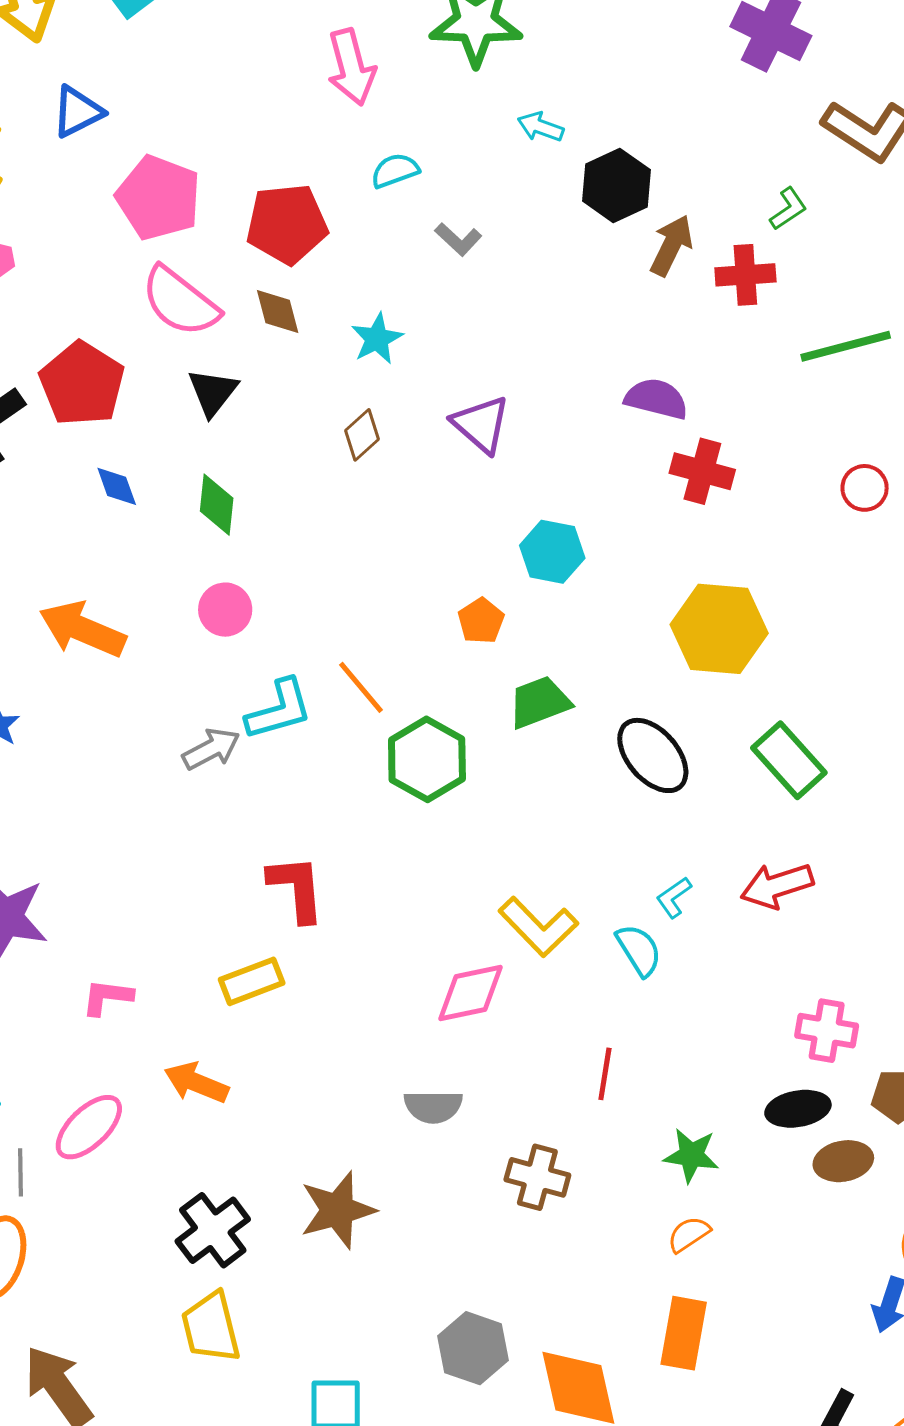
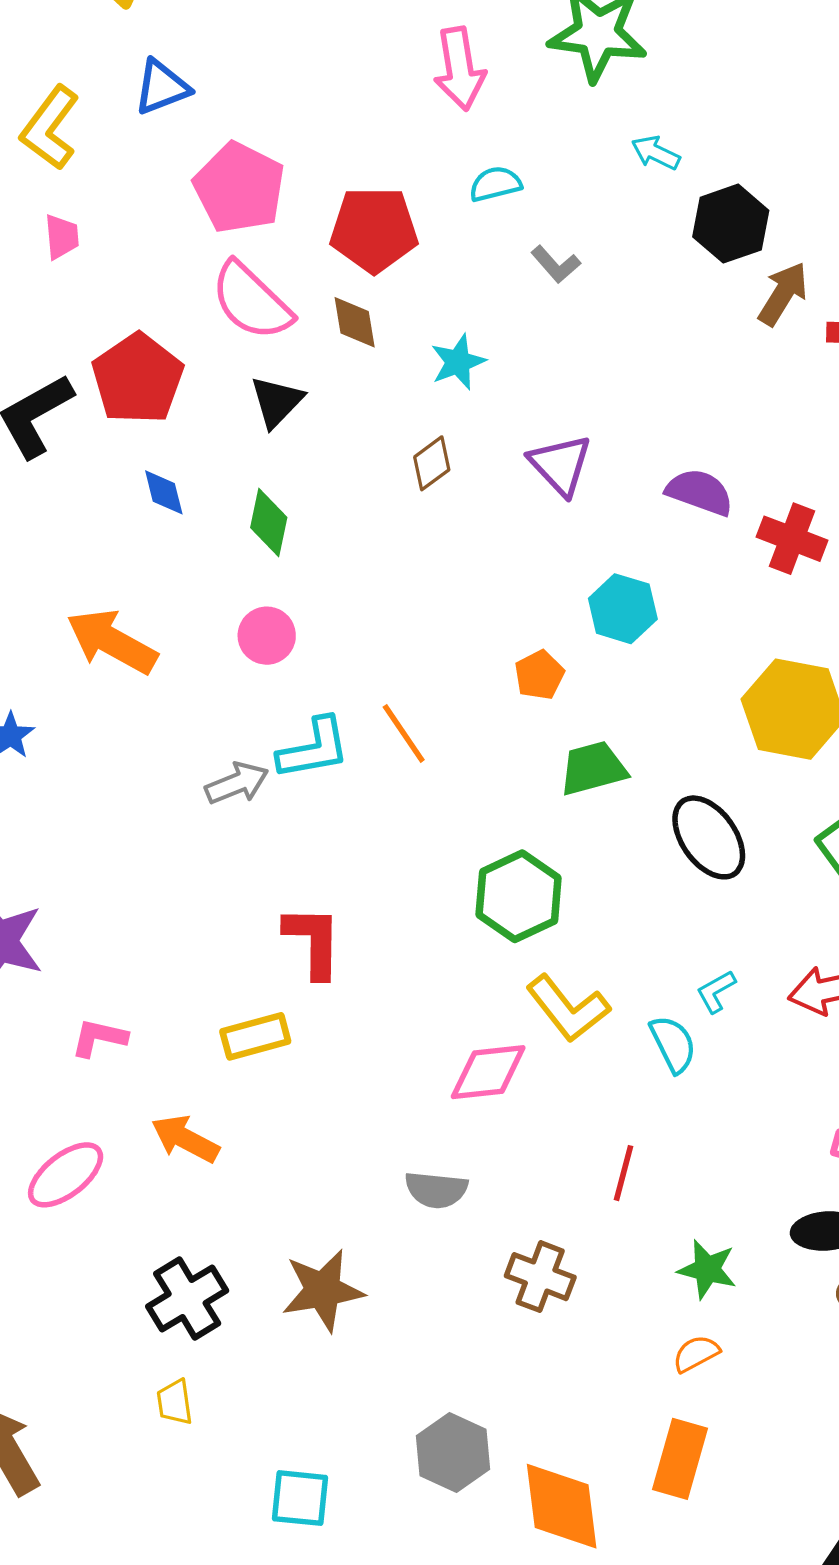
purple semicircle: (656, 399) -> (700, 492), moved
green hexagon: (427, 759) -> (519, 896), moved
yellow trapezoid: (211, 1327) -> (175, 1402), size x0.6

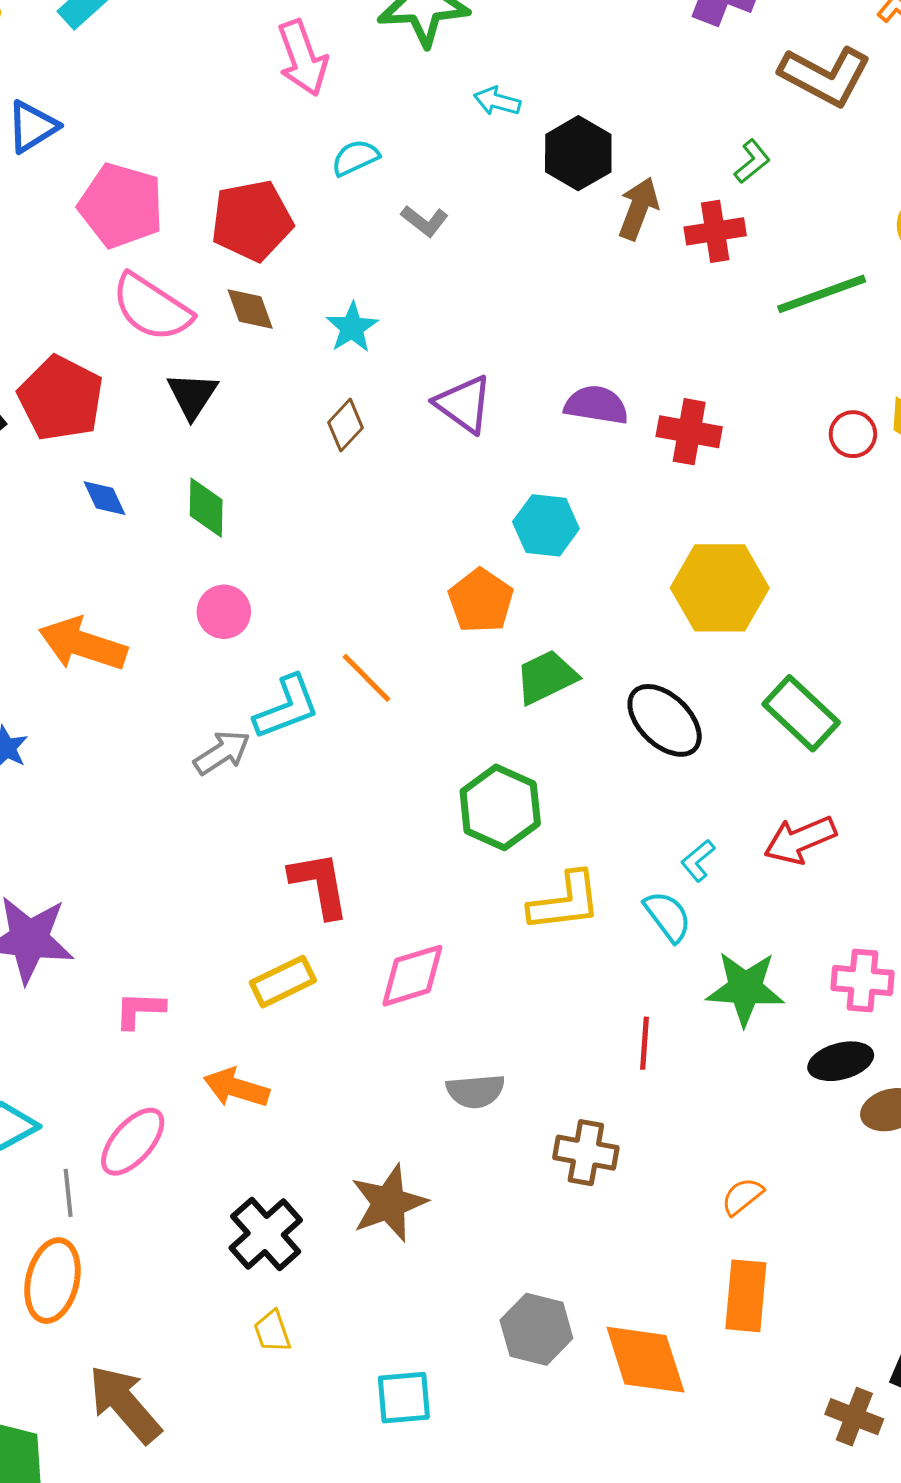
orange pentagon: (539, 675) -> (481, 601), size x1.4
yellow L-shape: (568, 1008) -> (565, 902), turned -48
pink diamond: (488, 1072) -> (412, 976), moved
green star: (707, 1269) -> (745, 988), moved, size x1.4

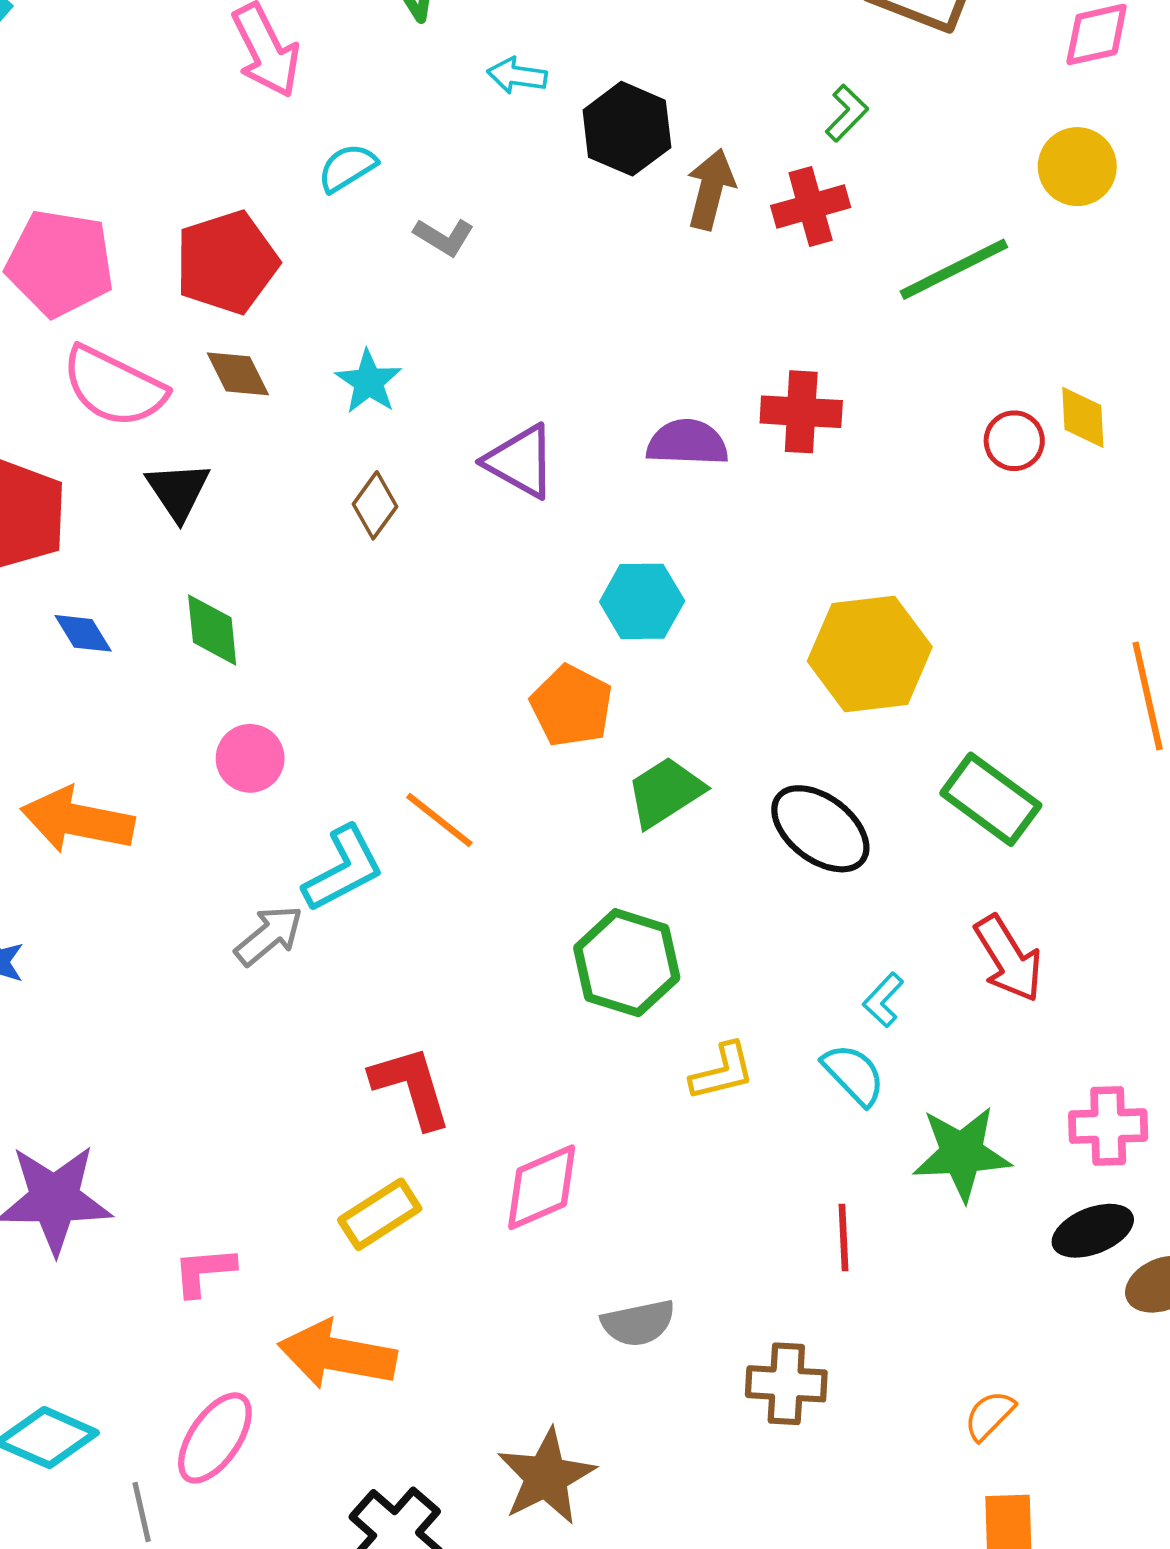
red cross: (689, 432) -> (801, 412), moved
red arrow: (800, 840) -> (1009, 959), turned -92
yellow L-shape: (565, 902) -> (722, 1072), size x0.7
orange arrow: (236, 1088) -> (337, 1355), size x1.4

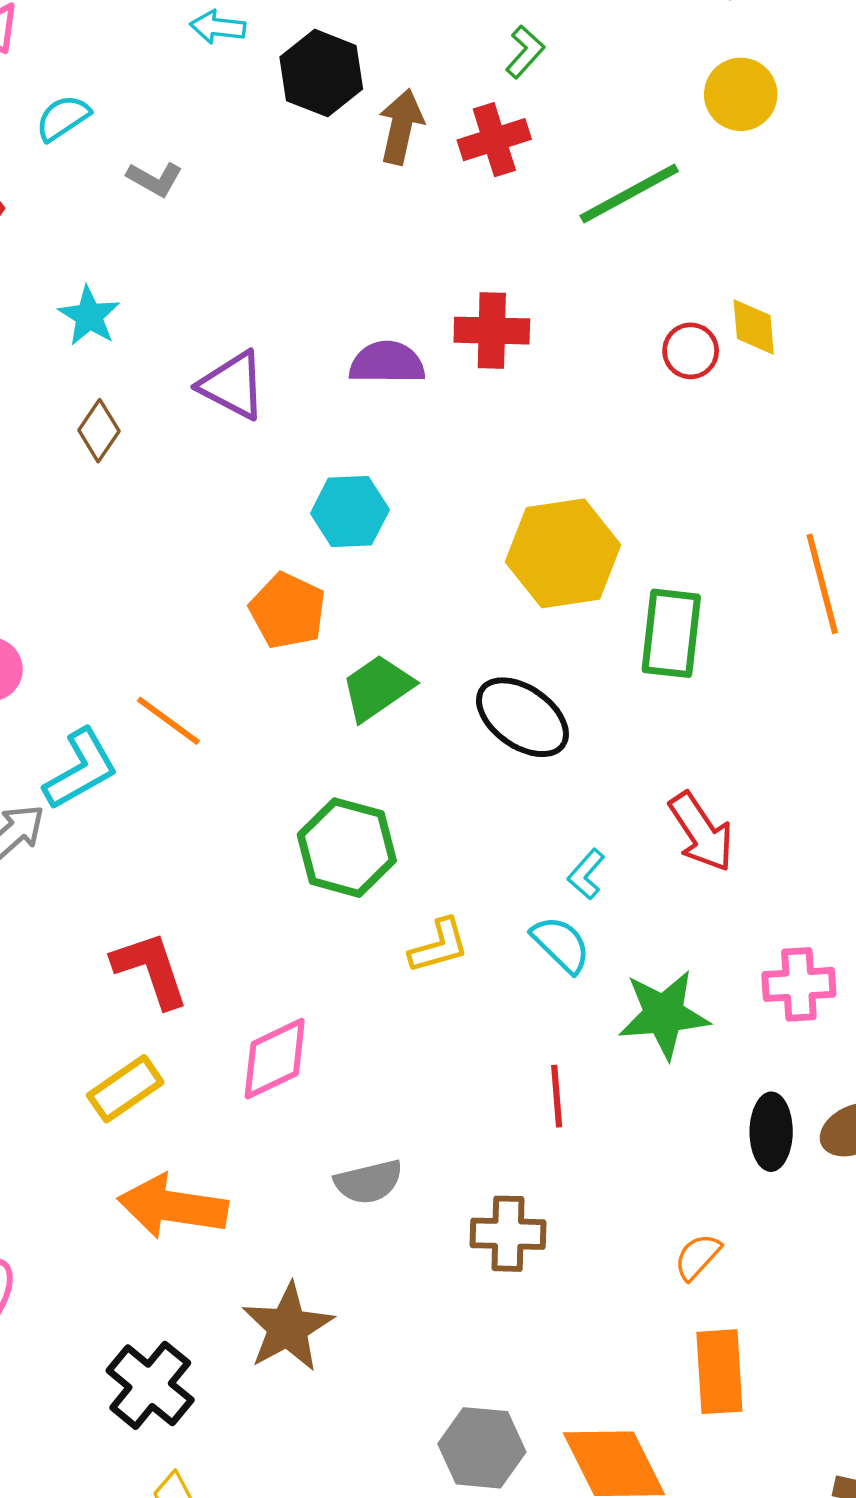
green rectangle: (991, 799) -> (671, 633), moved, turned 62
black ellipse: (1093, 1231) -> (771, 1132), moved, turned -66
orange arrow: (337, 1355) -> (173, 1207), moved

